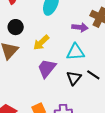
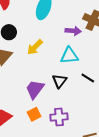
purple trapezoid: (47, 68) -> (35, 89), moved
black triangle: (74, 78) -> (60, 81), moved

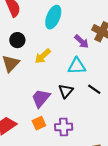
purple arrow: (73, 31) -> (82, 41), turned 35

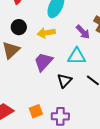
yellow arrow: (43, 56) -> (46, 33), moved, turned 30
purple trapezoid: (41, 98) -> (43, 62), moved

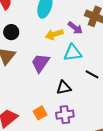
yellow arrow: (46, 33) -> (54, 34), moved
black triangle: (64, 81) -> (64, 88), moved, turned 42

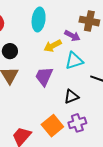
orange square: (40, 113) -> (52, 126), size x1.5

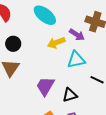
cyan ellipse: (39, 20) -> (45, 15), turned -65
purple trapezoid: (44, 76) -> (45, 86), moved

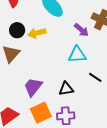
yellow arrow: (56, 43) -> (37, 33), moved
purple trapezoid: (45, 86) -> (33, 87), moved

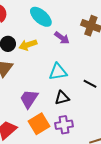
purple arrow: (81, 30) -> (62, 38), moved
cyan triangle: (77, 55) -> (58, 72), moved

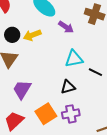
cyan triangle: (58, 72) -> (74, 59), moved
purple trapezoid: (29, 99) -> (22, 90), moved

